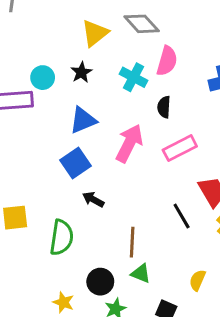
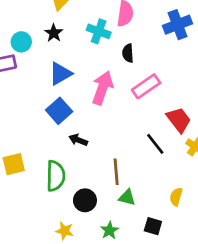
black circle: (100, 282) -> (85, 200), moved

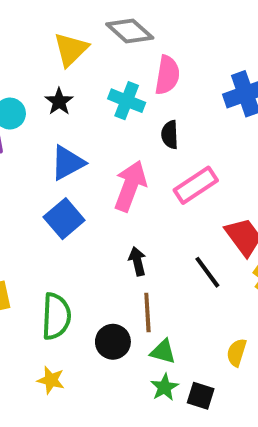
black arrow: (78, 140) -> (137, 261), moved, turned 54
black circle: (85, 200) -> (113, 342), moved
green star: (110, 230) -> (164, 387), moved
yellow star: (65, 231) -> (51, 380), moved

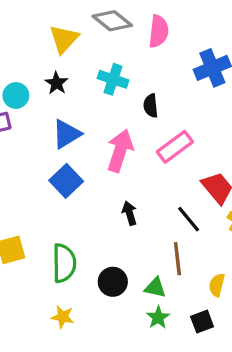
pink semicircle: (167, 75) -> (159, 31), moved
brown line: (147, 312) -> (177, 259), moved
black square: (201, 396) -> (202, 322), moved, turned -35

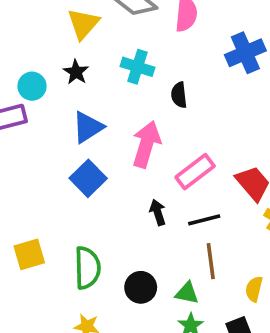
pink rectangle: (175, 147) -> (195, 172), moved
black line: (189, 219) -> (204, 220), moved, turned -64

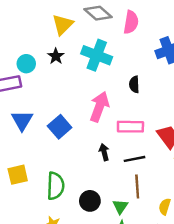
cyan cross: (137, 67) -> (97, 55), size x1.4
black semicircle: (179, 95) -> (134, 84), moved
blue triangle: (88, 127) -> (22, 120), moved, turned -30
pink rectangle: (195, 172) -> (130, 127), turned 35
green triangle: (187, 293) -> (120, 207), turned 49

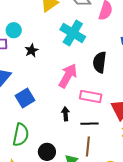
black star: (56, 56) -> (32, 50), moved
black semicircle: (134, 84) -> (100, 62), size x1.5
blue square: (60, 127) -> (25, 98), moved

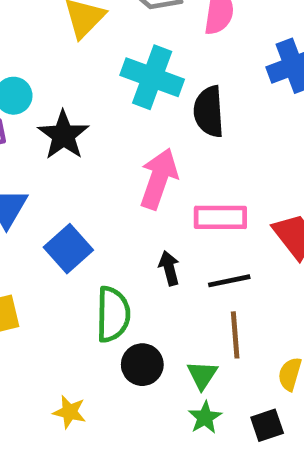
black star: (32, 50) -> (63, 135), size x1.5
black semicircle: (100, 62) -> (209, 111), moved
green semicircle: (21, 135) -> (113, 314), moved

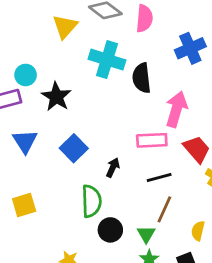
pink arrow: (159, 179) -> (176, 109), moved
blue square: (68, 249) -> (74, 148), moved
black arrow: (169, 268) -> (113, 168), moved, turned 42
brown line: (235, 335) -> (164, 209), turned 32

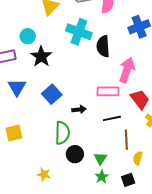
cyan circle: (26, 75) -> (28, 36), moved
black arrow: (113, 168) -> (79, 109), turned 56
brown line: (164, 209) -> (126, 140), moved, turned -30

